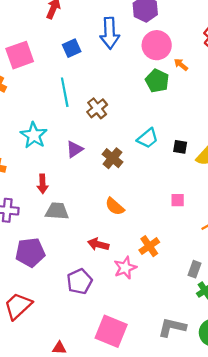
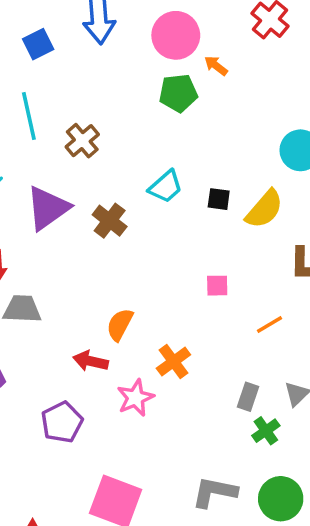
green pentagon: (157, 81) -> (178, 93), turned -30
purple triangle: (75, 149) -> (48, 208), size x1.6
orange semicircle: (115, 206) -> (120, 325), moved, turned 78

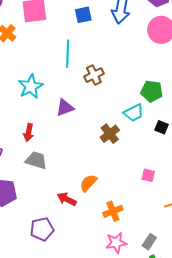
green pentagon: (178, 93) -> (152, 91), moved
purple triangle: (48, 208) -> (65, 108), size x0.7
brown cross: (110, 221) -> (110, 134), moved
pink star: (135, 398) -> (116, 243), moved

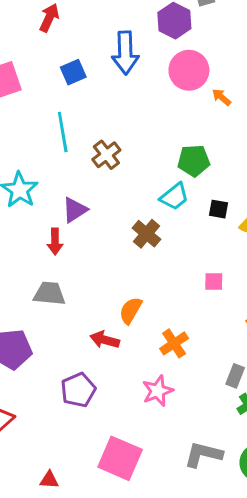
red arrow: (29, 132) -> (55, 241), moved
pink star: (116, 243) -> (158, 391), moved

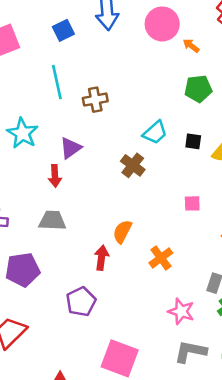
brown cross: (106, 155) -> (95, 100), turned 30
green pentagon: (194, 161) -> (198, 89), moved
red arrow: (105, 340) -> (101, 258), turned 85
pink star: (158, 391) -> (181, 311), moved, turned -30

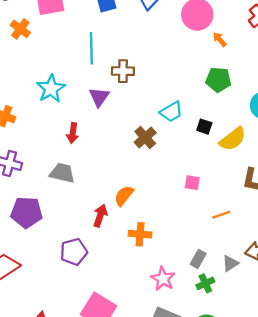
purple triangle: (70, 148) -> (99, 97), moved, turned -30
orange cross: (161, 258) -> (140, 234), moved, turned 30

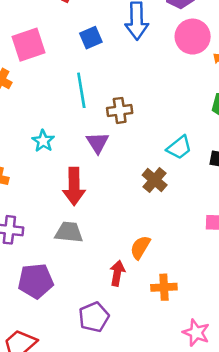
cyan star: (51, 89) -> (43, 141), size x0.7
red arrow: (73, 133) -> (74, 186), size x1.6

